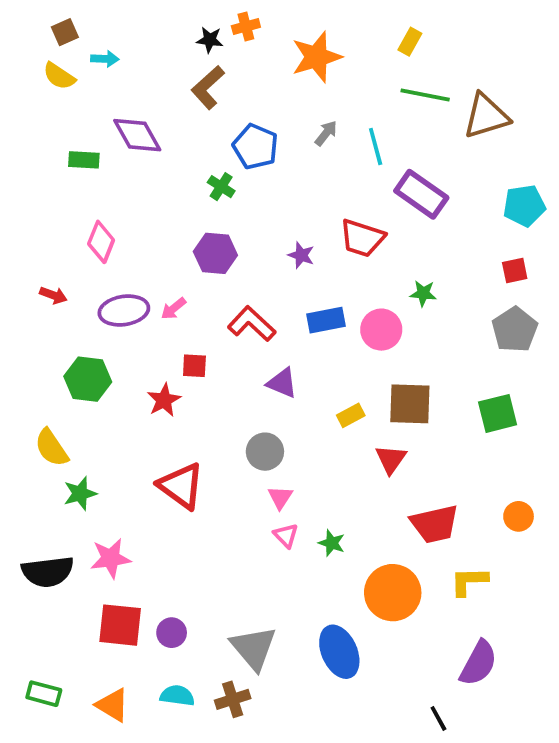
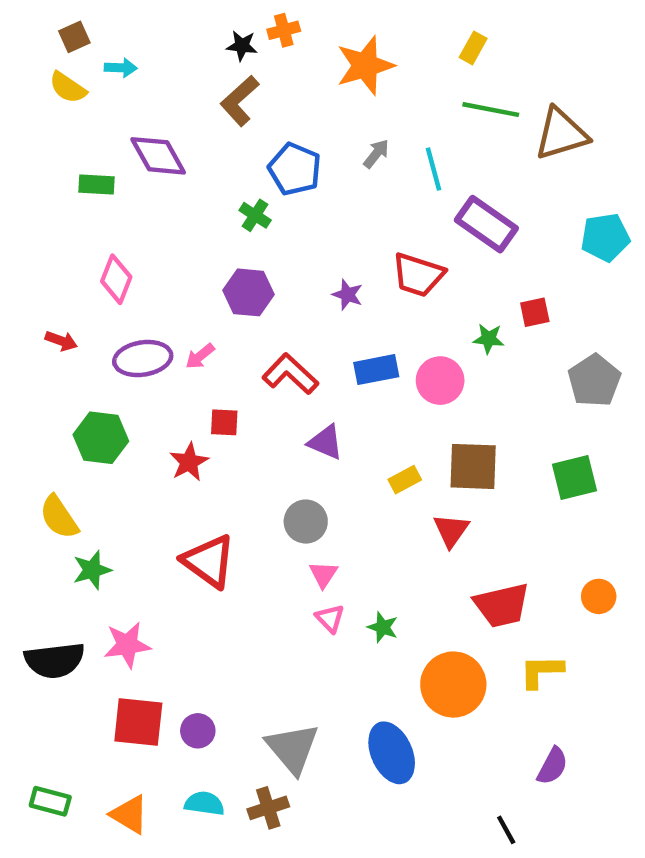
red square: (515, 270) -> (535, 312), moved
purple semicircle: (478, 663) -> (552, 766), size x0.7

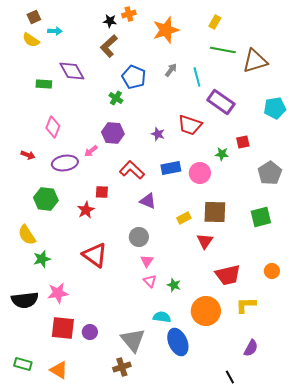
pink arrow: (200, 356) -> (91, 151), moved
cyan semicircle: (204, 803) -> (162, 317), moved

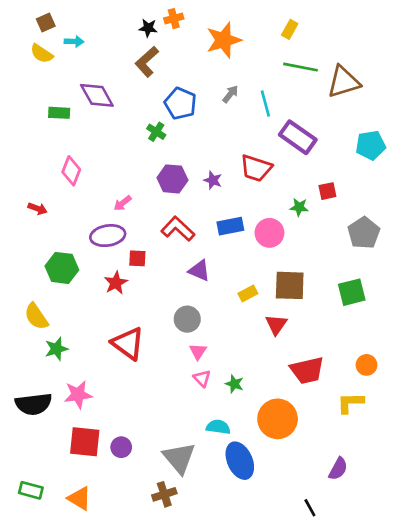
purple hexagon: (113, 133) -> (172, 179), moved
purple ellipse: (65, 163) -> (108, 236), moved
yellow L-shape: (246, 305) -> (350, 403), moved

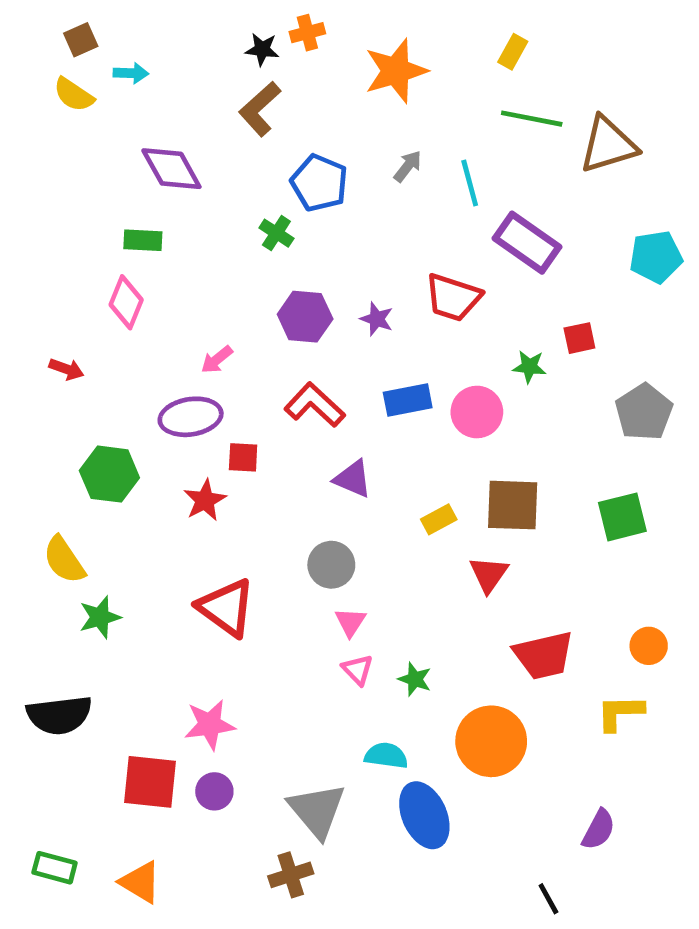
green rectangle: (59, 113) -> (143, 240), moved
pink star: (78, 395) -> (210, 725), moved

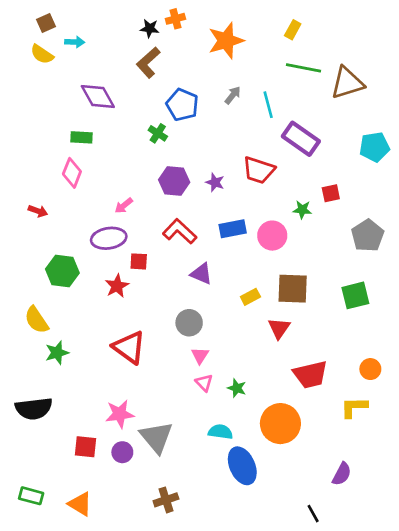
red square: (150, 782) -> (86, 447), size x0.7
gray triangle: (317, 810) -> (156, 437), moved

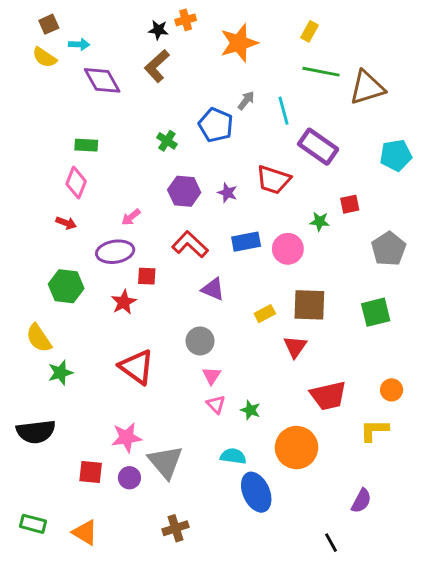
purple diamond: (98, 97) -> (102, 80), moved
blue pentagon: (182, 105) -> (216, 125), moved
red arrow: (38, 211) -> (66, 223), moved

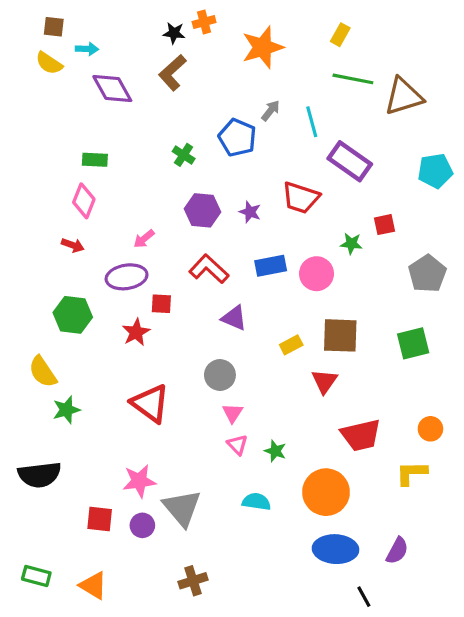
brown square: (49, 24) -> (54, 27), turned 30
blue ellipse: (256, 492) -> (335, 549), moved, turned -63

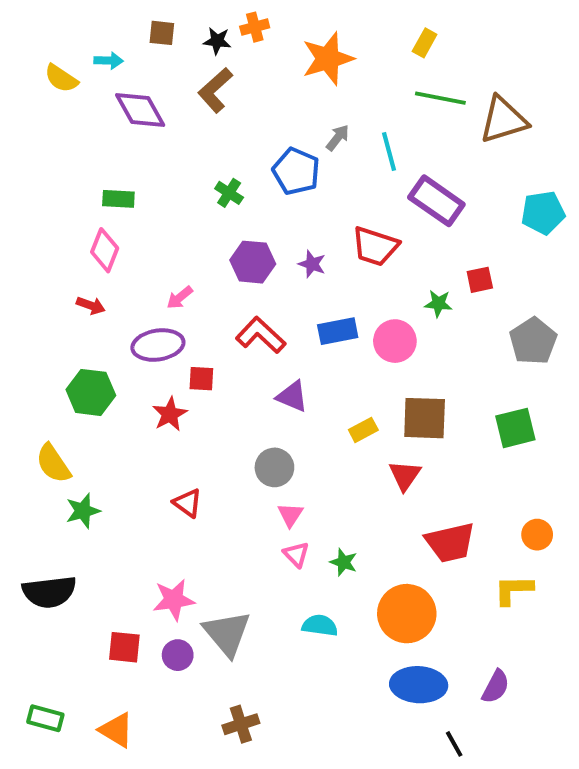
brown square: (54, 27) -> (162, 33), moved
red triangle: (150, 403) -> (188, 503), size x0.6

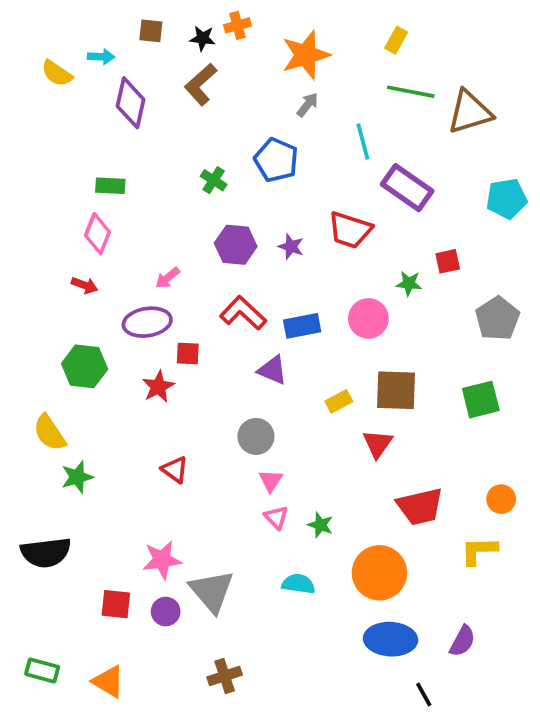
purple diamond: (140, 110) -> (131, 103), turned 42
gray arrow: (338, 138) -> (308, 105), moved
blue rectangle: (338, 331) -> (302, 326), moved

